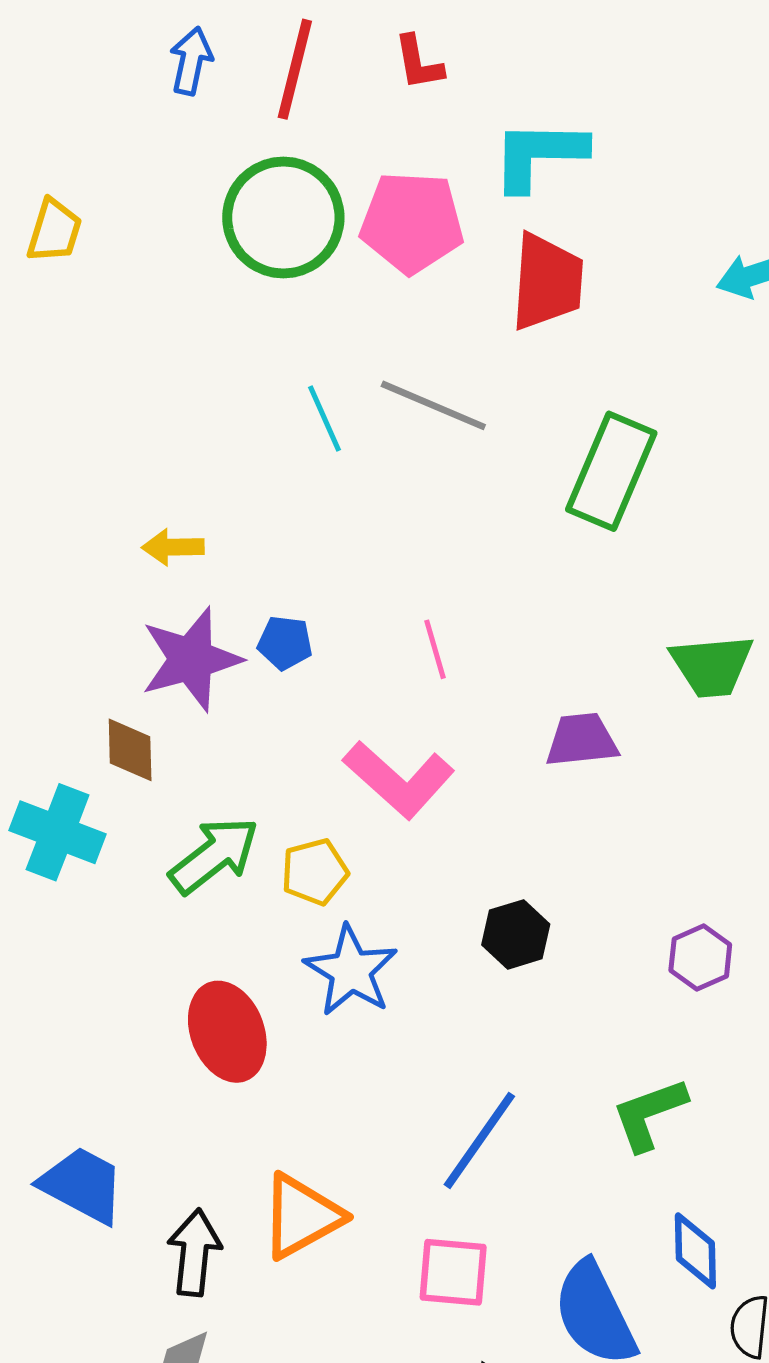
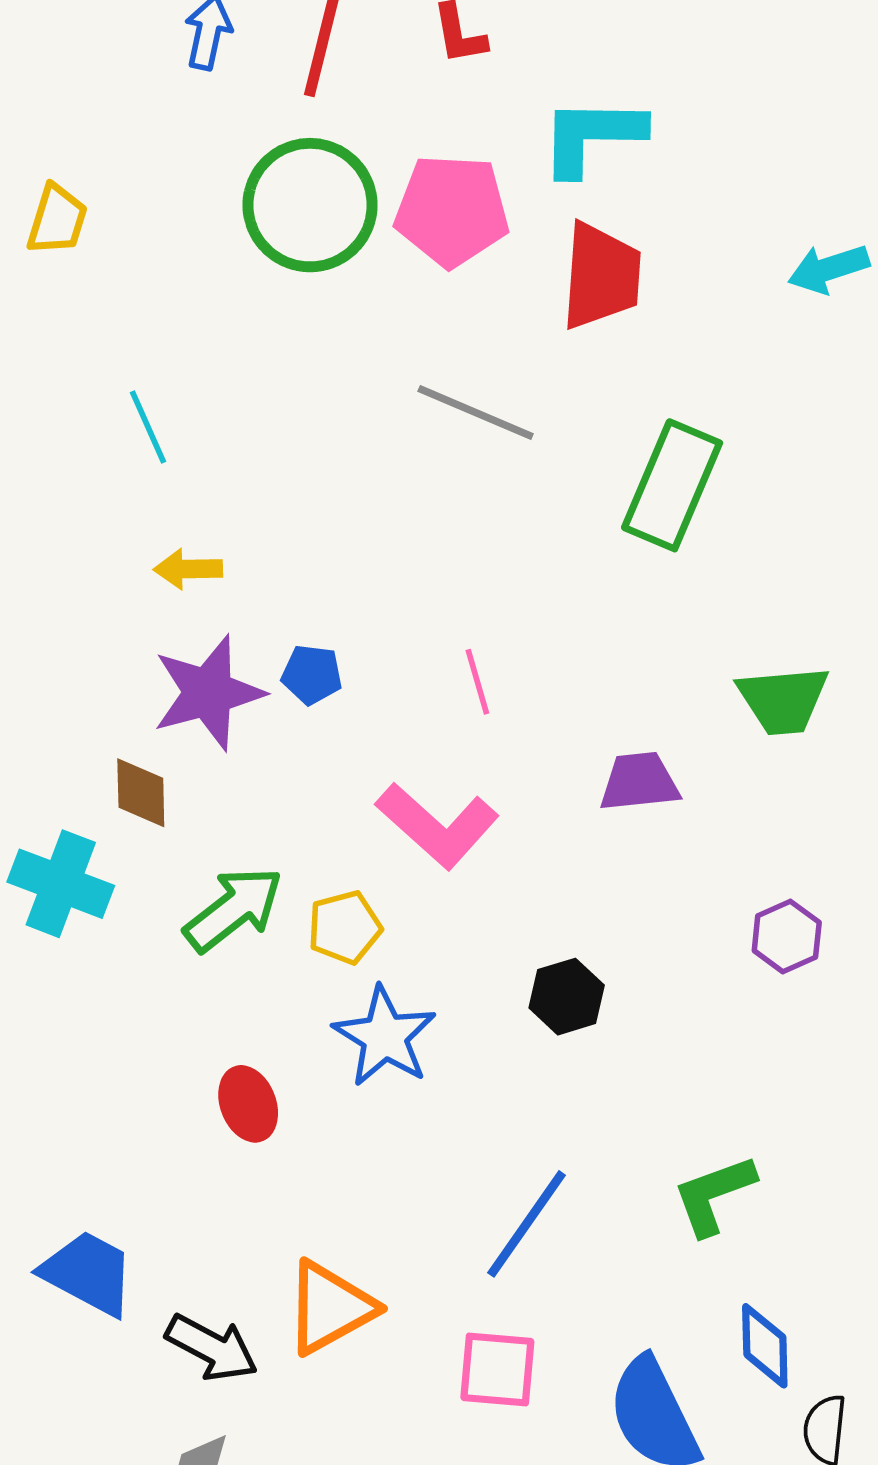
cyan line: (325, 419) -> (148, 427), moved
purple hexagon: (700, 958) -> (787, 936), moved
red ellipse: (227, 1032) -> (248, 1104), size x0.7
black arrow: (194, 1253) -> (212, 1348), turned 112

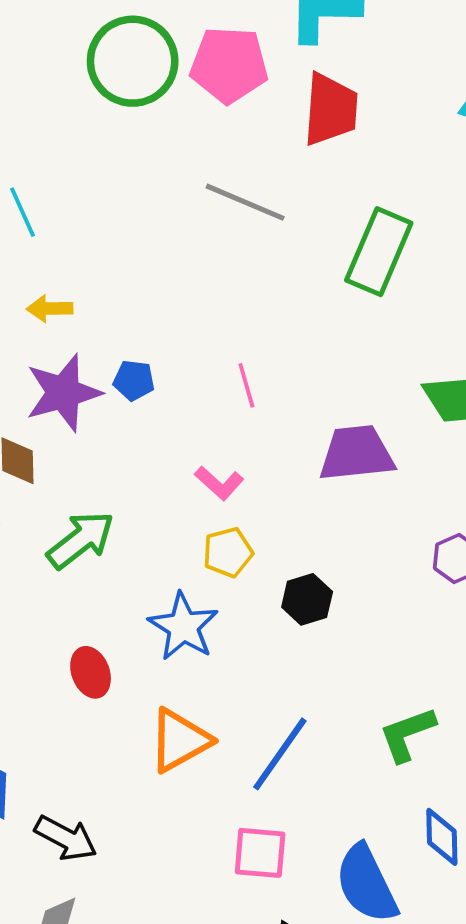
purple trapezoid: (639, 782) -> (357, 453), size x1.4
pink L-shape: (437, 826) -> (219, 483), size x0.6
yellow pentagon: (345, 927) -> (228, 552), moved
orange triangle: (330, 1308) -> (180, 740), moved

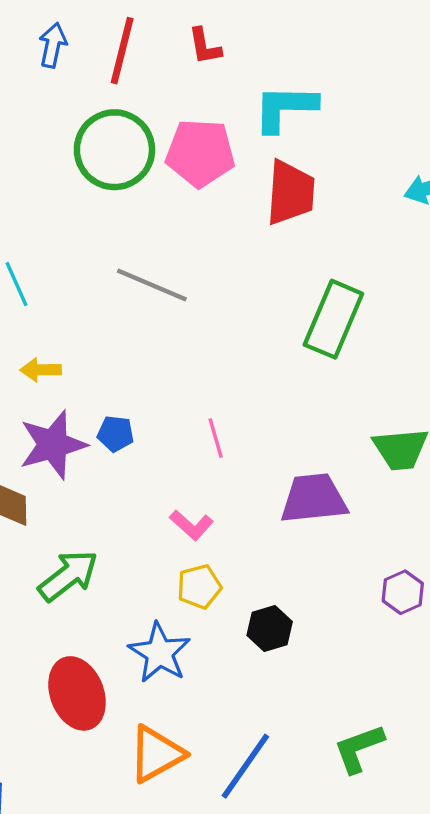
gray line: (245, 202) -> (152, 285), moved
red ellipse: (91, 672) -> (77, 693), size x1.6

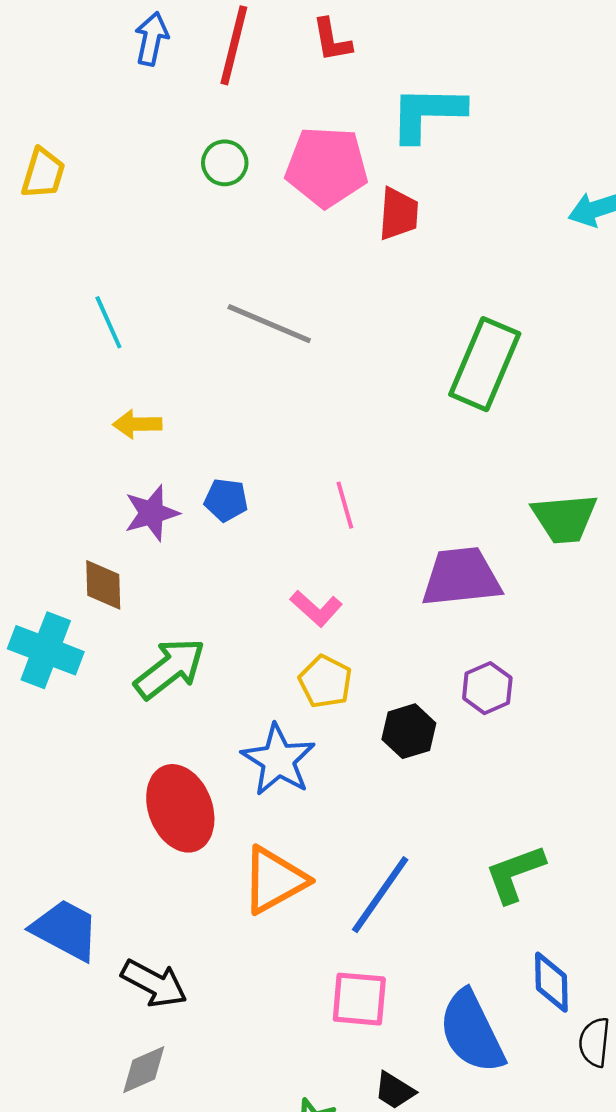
green circle: (114, 150) -> (225, 163), size x0.5
red trapezoid: (291, 193) -> (399, 214), moved, size x0.7
purple star: (53, 445) -> (152, 513), size x0.7
yellow pentagon: (199, 587) -> (325, 682), turned -30
purple hexagon: (403, 592) -> (487, 688), moved

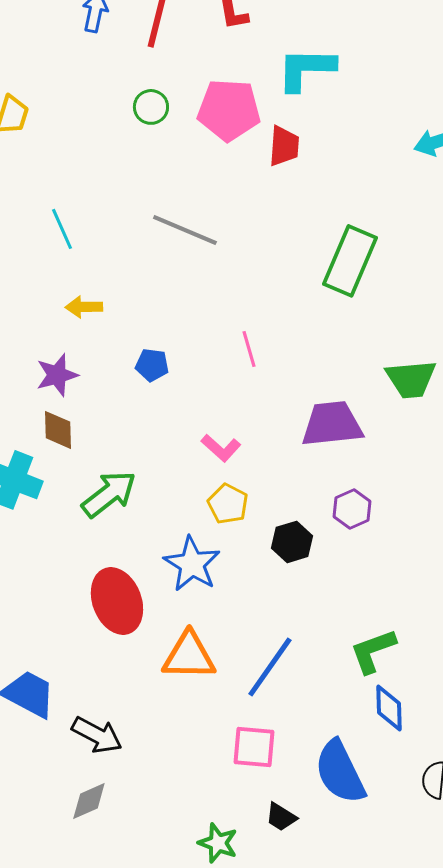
pink line: (345, 505) -> (249, 349), moved
purple star: (152, 513) -> (57, 375), moved
orange triangle: (274, 880) -> (189, 656), turned 30
blue diamond: (551, 982) -> (389, 708), moved

